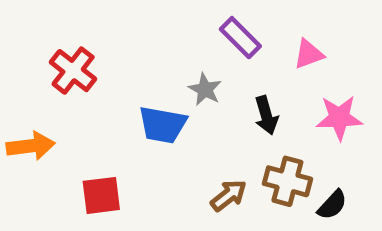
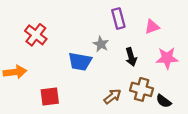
purple rectangle: (240, 38) -> (118, 19), turned 30
black semicircle: (332, 205) -> (164, 101), turned 84

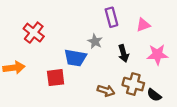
red square: (50, 96) -> (56, 78), moved
brown arrow: (113, 96) -> (106, 91), turned 56

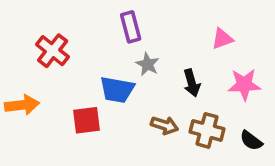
purple rectangle: (111, 17) -> (131, 27), moved
brown arrow: (106, 91) -> (165, 125), moved
black semicircle: (154, 95) -> (251, 141), moved

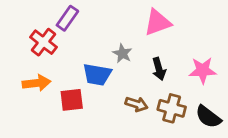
purple rectangle: (131, 27) -> (67, 18), moved, turned 50
pink triangle: (222, 39) -> (158, 22), moved, size x1.5
orange arrow: (22, 105) -> (36, 83), moved
black semicircle: (251, 141) -> (208, 117), size x1.4

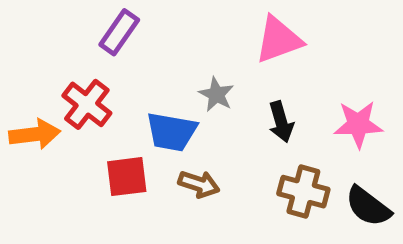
red cross: (44, 42) -> (87, 104), moved
orange arrow: (36, 83) -> (35, 134), moved
brown arrow: (136, 104) -> (199, 184), moved

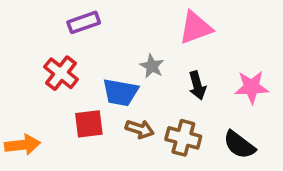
purple rectangle: (119, 32) -> (84, 22), turned 36
orange arrow: (35, 134) -> (23, 145), moved
brown cross: (303, 192) -> (183, 138), moved
black semicircle: (368, 206) -> (239, 145), moved

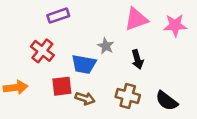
pink star: (252, 87) -> (175, 25), moved
brown arrow: (140, 129) -> (85, 98), moved
orange arrow: (23, 145) -> (16, 87), moved

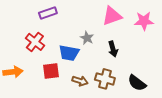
brown arrow: (85, 98) -> (80, 81), moved

